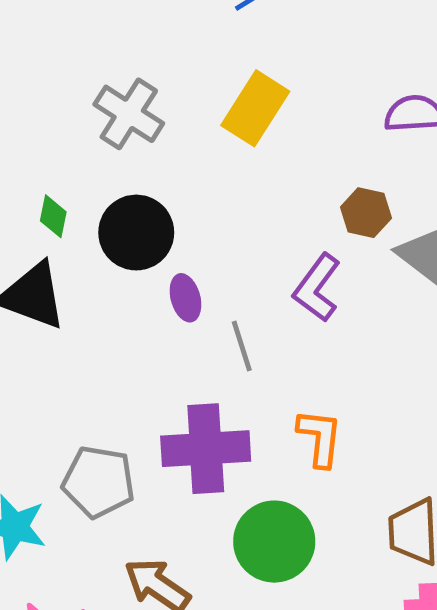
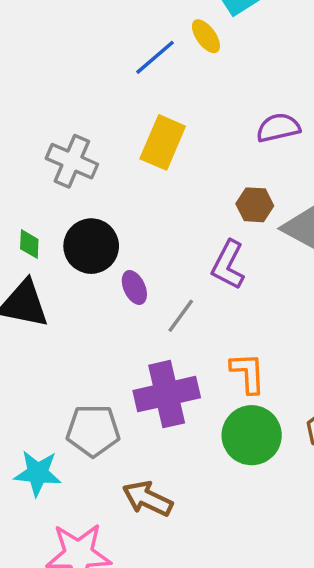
gray line: (242, 346) -> (181, 316), turned 63
green circle: (274, 542) -> (252, 435), moved

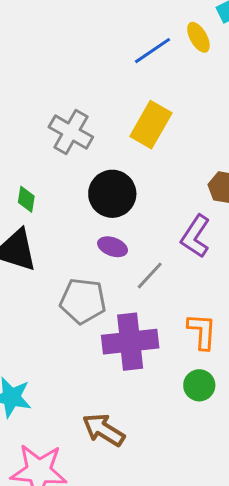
black circle: (91, 246) -> (112, 194), moved
purple ellipse: (134, 287) -> (113, 247), turned -52
gray pentagon: (93, 431) -> (83, 301), moved
green circle: (252, 435) -> (199, 385), size x0.6

